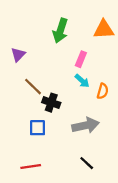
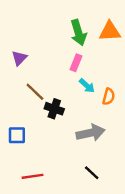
green arrow: (60, 31) -> (78, 33), moved, turned -35
pink rectangle: (81, 59) -> (76, 63), moved
blue square: (38, 128) -> (17, 135), moved

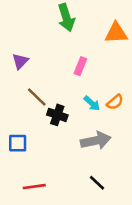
green arrow: (78, 33) -> (66, 18), moved
cyan arrow: (87, 86) -> (92, 103), moved
orange semicircle: (109, 97) -> (115, 102), turned 35

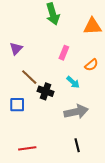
orange semicircle: (115, 102) -> (91, 65), moved
blue square: (18, 143) -> (17, 105), moved
black line: (97, 183) -> (77, 145), turned 32

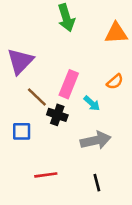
purple triangle: (16, 49) -> (20, 61), size x1.6
pink rectangle: (64, 53) -> (69, 84), moved, size x1.5
red line: (27, 148) -> (46, 175), moved

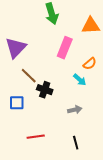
pink rectangle: (69, 84) -> (65, 48), moved
cyan arrow: (92, 103) -> (80, 80), moved
gray arrow: (96, 140) -> (75, 110), size x0.6

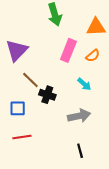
orange semicircle: (90, 64) -> (93, 56), moved
gray arrow: (75, 110) -> (79, 116), size x1.5
red line: (36, 137) -> (22, 137), moved

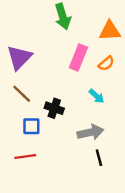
brown line: (30, 80) -> (22, 94), moved
blue square: (18, 108) -> (31, 126), moved
black line: (80, 151) -> (99, 158), moved

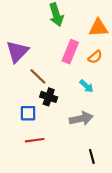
brown line: (22, 94) -> (38, 76), moved
red line: (25, 156) -> (35, 140), moved
black line: (99, 158) -> (92, 156), moved

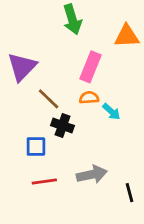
orange semicircle: (95, 57) -> (89, 98), moved, turned -144
gray arrow: (81, 119) -> (92, 174), moved
black line: (92, 156) -> (130, 193), moved

